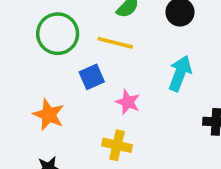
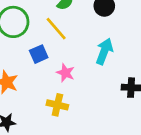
yellow line: (115, 43) -> (56, 29), turned 35

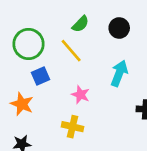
blue square: (39, 54) -> (41, 76), moved

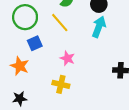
cyan arrow: (119, 73) -> (99, 27), moved

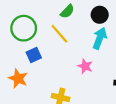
pink star: (67, 58) -> (85, 66), moved

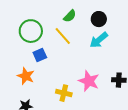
cyan arrow: (100, 38) -> (99, 40), turned -150
pink star: (85, 66) -> (89, 81), moved, size x1.5

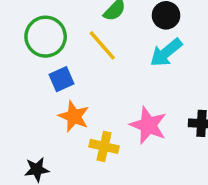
orange star: (26, 76) -> (74, 116), moved

